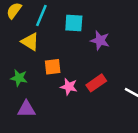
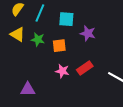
yellow triangle: (30, 42) -> (17, 34), moved
orange square: (53, 67) -> (59, 46), moved
green star: (19, 78) -> (38, 39), moved

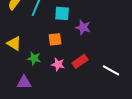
yellow triangle: (17, 34) -> (14, 43), moved
green star: (38, 39) -> (34, 58), moved

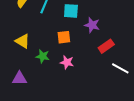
red rectangle: (80, 61) -> (106, 46), moved
purple triangle: (24, 82) -> (20, 78), moved

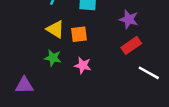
purple star: (92, 25) -> (129, 19), moved
yellow triangle: (23, 41) -> (55, 29), moved

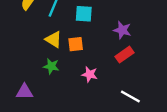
pink star: (83, 65) -> (90, 74), moved
white line: (149, 73) -> (130, 96), moved

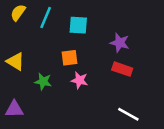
yellow triangle: (54, 39) -> (16, 62), moved
red rectangle: (125, 55) -> (122, 69), turned 54
pink star: (90, 74) -> (80, 80), moved

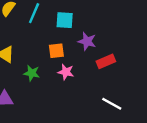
purple star: (120, 43) -> (87, 41), moved
red rectangle: (122, 69) -> (106, 61), turned -42

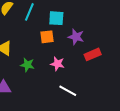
orange square: (56, 51) -> (47, 37), moved
white line: (112, 104) -> (68, 91), moved

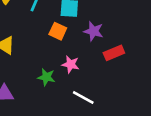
orange square: (47, 37) -> (58, 31), turned 32
green star: (27, 65) -> (46, 77), moved

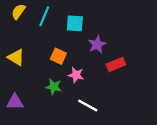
orange square: (58, 31) -> (58, 56), moved
purple star: (93, 31) -> (97, 44), turned 30

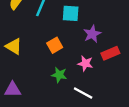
orange square: (58, 56) -> (55, 45), turned 35
pink star: (76, 75) -> (85, 63), moved
green star: (54, 87) -> (59, 75), moved

